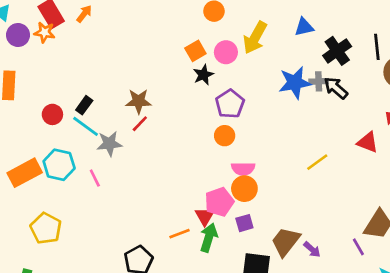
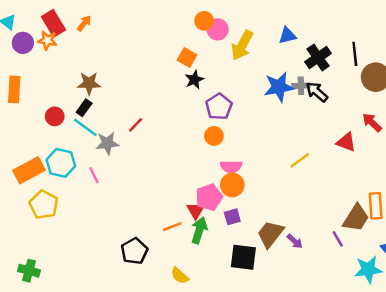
orange square: (195, 51) -> (187, 58), turned -30
pink circle: (226, 52) -> (218, 29), moved
brown star: (139, 101) -> (89, 83), moved
yellow pentagon: (46, 228) -> (44, 205), moved

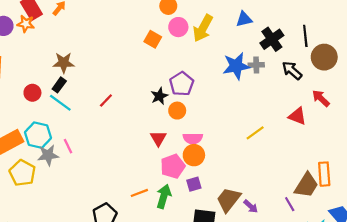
pink circle: (218, 29) -> (178, 27), moved
black star: (194, 80) -> (159, 96), moved
black arrow: (317, 92) -> (292, 70), moved
gray star: (107, 143) -> (48, 155), moved
red triangle: (196, 211) -> (158, 138), moved

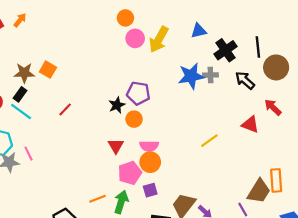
orange square: (153, 39) -> (48, 70), moved
purple pentagon: (182, 84) -> (138, 93), turned -30

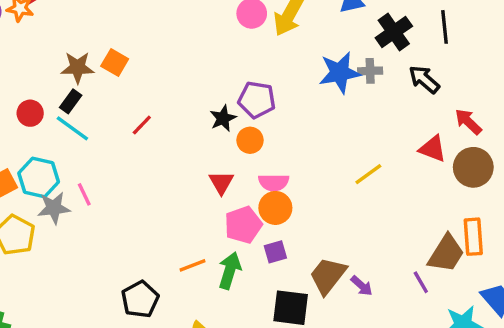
brown circle: (276, 67) -> (473, 167), moved

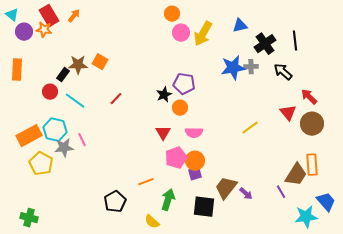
black rectangle: (71, 101) -> (63, 75), moved
red triangle: (433, 149) -> (288, 113), turned 30
orange circle: (275, 208) -> (195, 161), moved
green arrow: (230, 270) -> (168, 200), moved

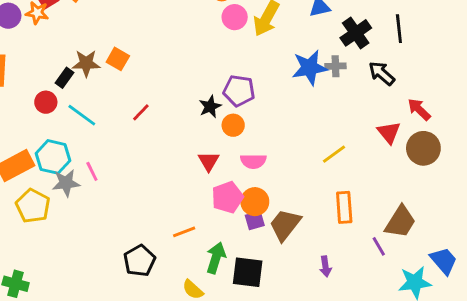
orange rectangle: (312, 165) -> (344, 207), moved
brown trapezoid: (226, 188) -> (285, 225), moved
purple arrow: (246, 194) -> (325, 266), moved, turned 40
black square: (204, 207) -> (248, 272), moved

